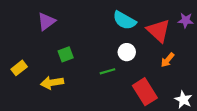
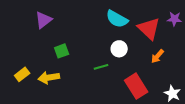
yellow rectangle: (19, 68) -> (22, 74), moved

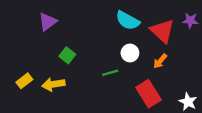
green square: (62, 51) -> (67, 55), turned -32
orange arrow: (157, 56) -> (160, 61), moved

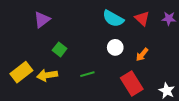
red triangle: (162, 31) -> (142, 19), moved, size x0.7
green line: (110, 73) -> (87, 74), moved
yellow rectangle: (24, 81) -> (21, 72), size x1.5

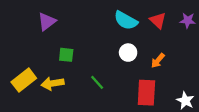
green square: (60, 49) -> (66, 55), turned -32
green line: (87, 74) -> (97, 82), turned 64
red rectangle: (132, 83) -> (146, 93), turned 35

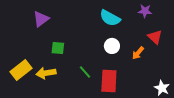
red triangle: (158, 20) -> (155, 37), moved
purple star: (188, 20) -> (145, 11), moved
red rectangle: (146, 93) -> (109, 81), moved

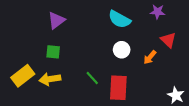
purple triangle: (41, 19) -> (56, 20), moved
green square: (58, 48) -> (53, 52), moved

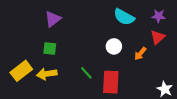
purple star: (157, 12) -> (159, 16), moved
cyan semicircle: (119, 19) -> (124, 17), moved
red triangle: (168, 40) -> (158, 37), turned 35

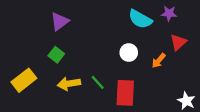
purple star: (159, 16) -> (169, 13), moved
green square: (50, 48) -> (56, 55), turned 32
yellow arrow: (47, 74) -> (69, 84), moved

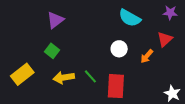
purple star: (169, 13) -> (170, 13), moved

